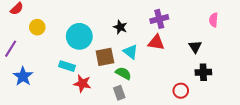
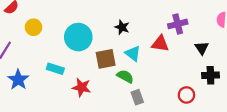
purple cross: (159, 19) -> (178, 24), moved
cyan rectangle: (67, 66) -> (55, 69), moved
gray rectangle: (119, 93) -> (137, 97), moved

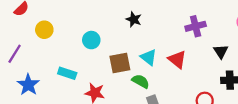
black star: (122, 27) -> (134, 19), moved
cyan circle: (78, 37) -> (91, 40), size x0.6
red triangle: (160, 44) -> (177, 60), moved, turned 30

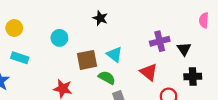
purple cross: (196, 26) -> (160, 41), moved
red triangle: (177, 60) -> (149, 72), moved
cyan rectangle: (67, 73) -> (20, 58), moved

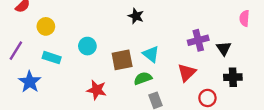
cyan circle: (59, 38) -> (87, 46), moved
red triangle: (149, 72) -> (187, 73), turned 36
green semicircle: (107, 78) -> (143, 78), turned -49

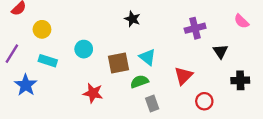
pink semicircle: (244, 18) -> (241, 21), turned -49
purple cross: (198, 40) -> (195, 28), moved
black cross: (233, 77) -> (240, 80), moved

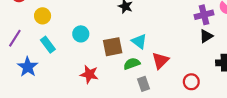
purple cross: (195, 28) -> (204, 15), moved
black triangle: (221, 51) -> (206, 36), turned 32
cyan rectangle: (48, 61) -> (48, 45), turned 35
red triangle: (183, 76) -> (160, 61), moved

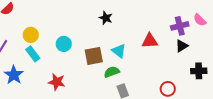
yellow circle: (43, 16) -> (31, 35), moved
red triangle: (160, 61) -> (150, 41), moved, turned 42
red star: (89, 74) -> (57, 82), moved

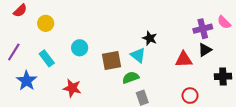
black star: (106, 18) -> (150, 38), moved
yellow circle: (31, 35) -> (46, 23), moved
red triangle: (150, 41) -> (184, 59), moved

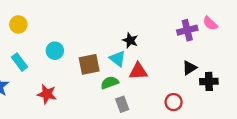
black triangle: (205, 50) -> (190, 68), moved
red triangle: (184, 59) -> (138, 71), moved

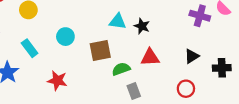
purple cross: (187, 30) -> (200, 16), turned 30
cyan triangle: (118, 59) -> (118, 21), moved, turned -30
black triangle: (190, 68) -> (192, 56), moved

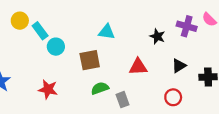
black star: (142, 26) -> (157, 36), moved
cyan rectangle: (30, 48) -> (40, 31), moved
green semicircle: (121, 69) -> (100, 88), moved

